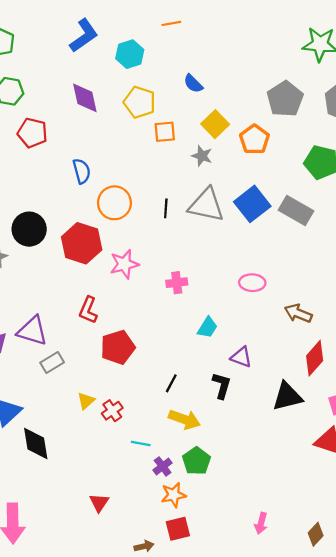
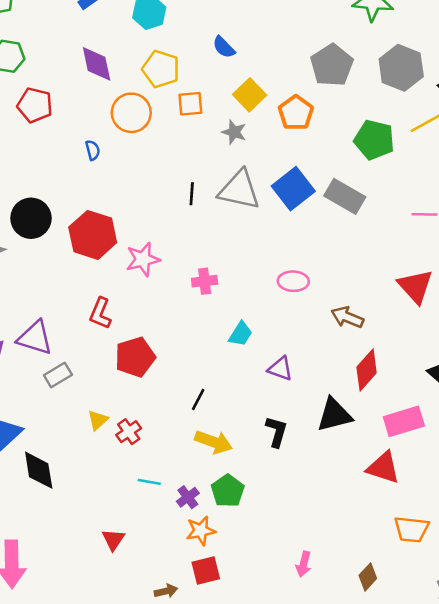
blue semicircle: (82, 171) -> (93, 150), size x0.7
orange circle: (114, 203) -> (131, 113), moved
black L-shape: (222, 386) -> (277, 432), moved
cyan line: (141, 443) -> (149, 482), moved

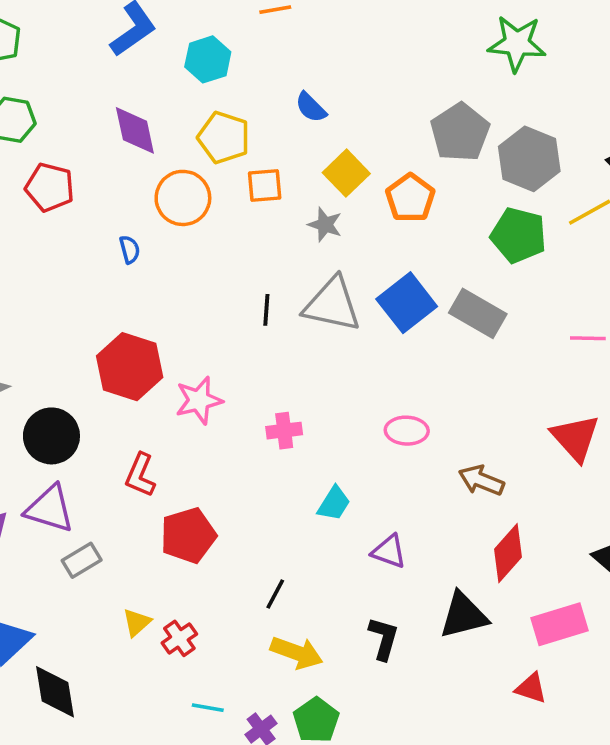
gray hexagon: (401, 68) -> (529, 159), moved
black circle: (31, 218) -> (51, 436), moved
red triangle: (383, 468) -> (531, 688), size x0.7

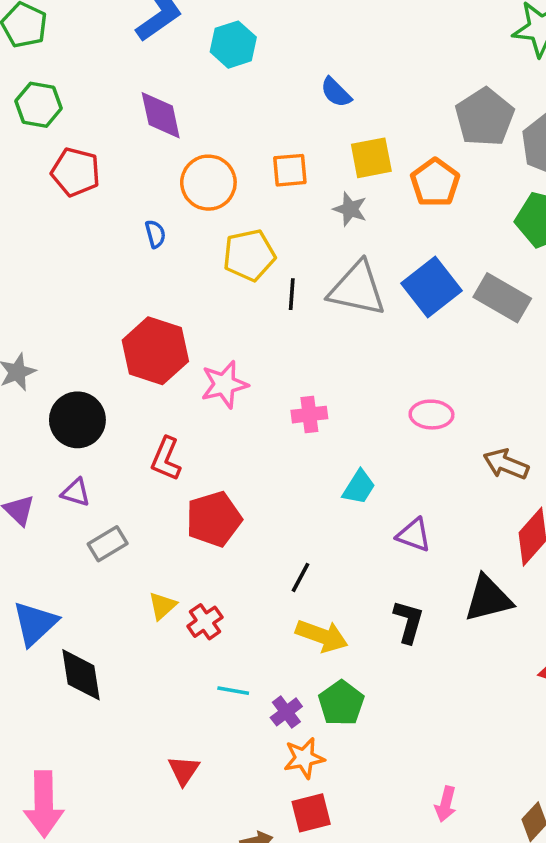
yellow pentagon: (224, 138) -> (249, 255), moved, turned -30
yellow square: (346, 173) -> (371, 158), turned 33
purple triangle: (50, 509) -> (76, 492), size x0.6

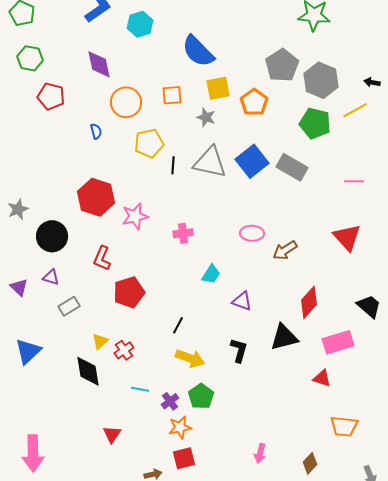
blue semicircle: (336, 92) -> (198, 51), size x1.8
brown arrow: (506, 464) -> (285, 250), moved, turned -55
black diamond: (81, 675) -> (88, 371), moved

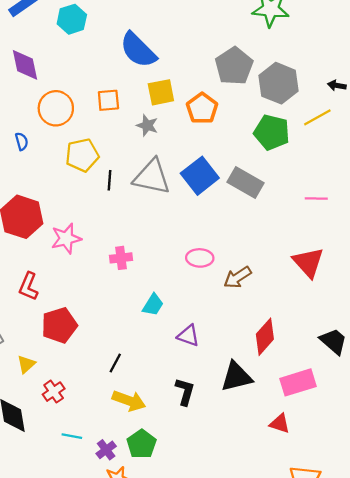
yellow triangle: (100, 341) -> (26, 364), moved

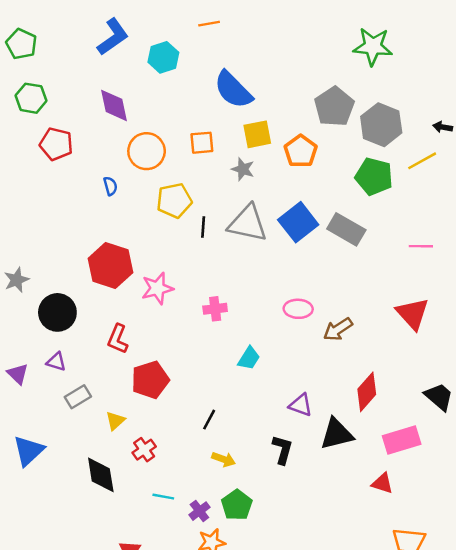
purple triangle: (188, 336) -> (301, 405), moved
yellow arrow: (129, 401) -> (224, 459), size x0.7

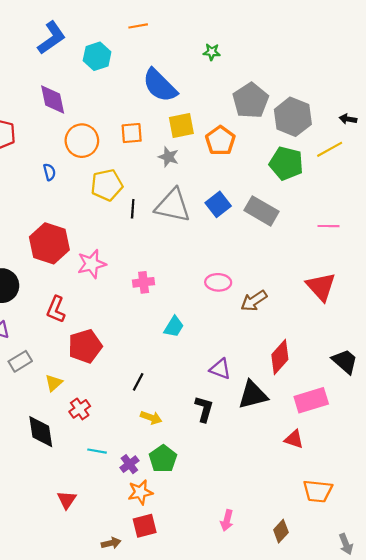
green star: (373, 46) -> (212, 52), moved, size x0.5
blue square: (298, 222) -> (218, 204), size x0.7

